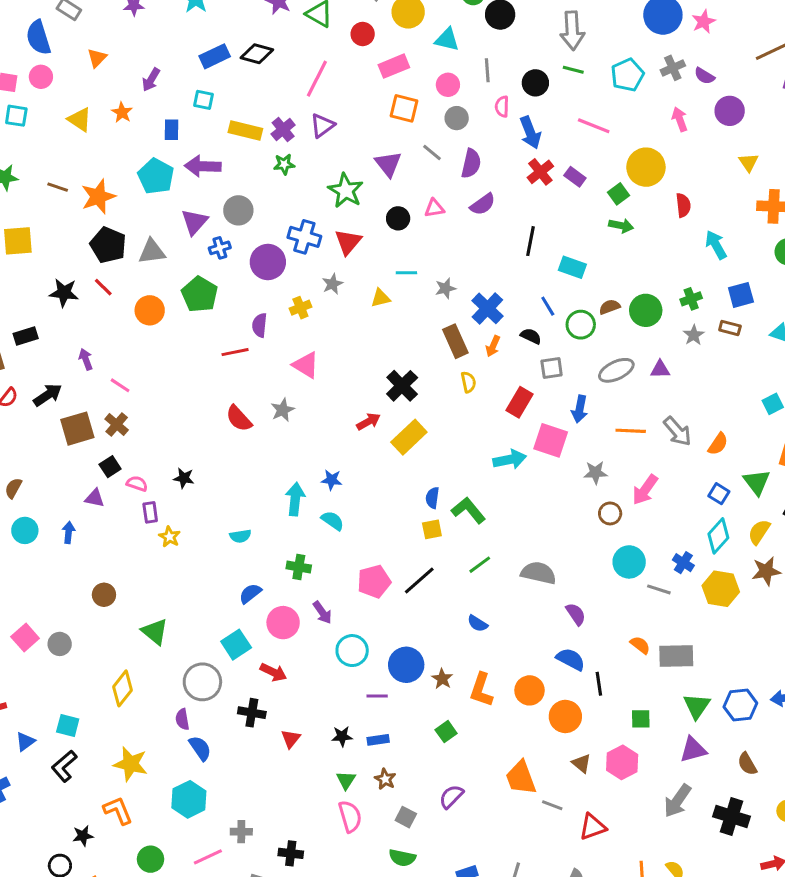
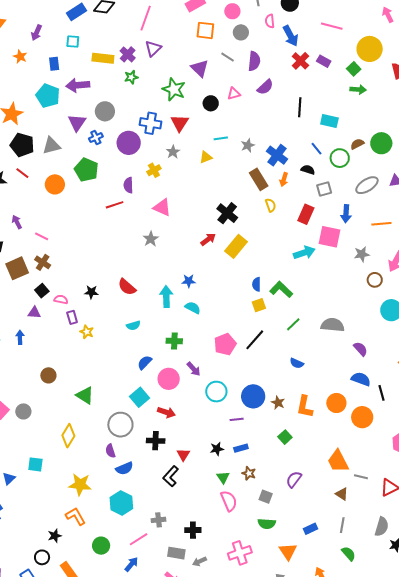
red semicircle: (239, 418) -> (127, 287), moved
blue semicircle: (200, 748) -> (124, 468), turned 108
brown triangle: (581, 763) -> (342, 494), moved
black L-shape: (64, 766) -> (171, 476), moved

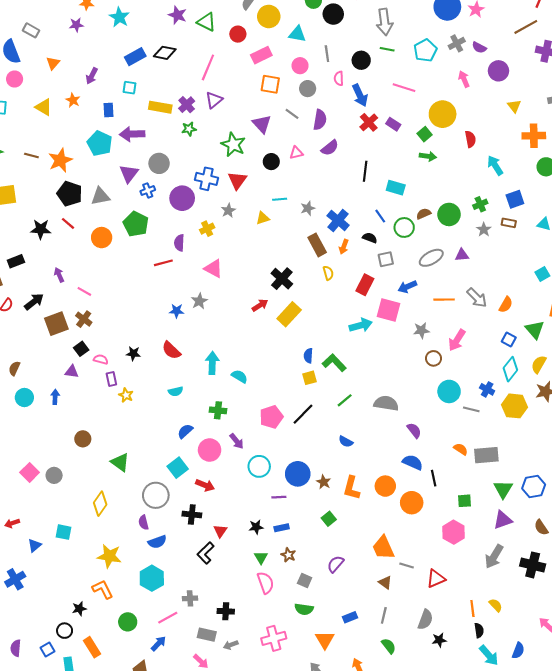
blue arrow: (346, 214) -> (407, 287), turned 60
blue star: (189, 281) -> (177, 311), moved

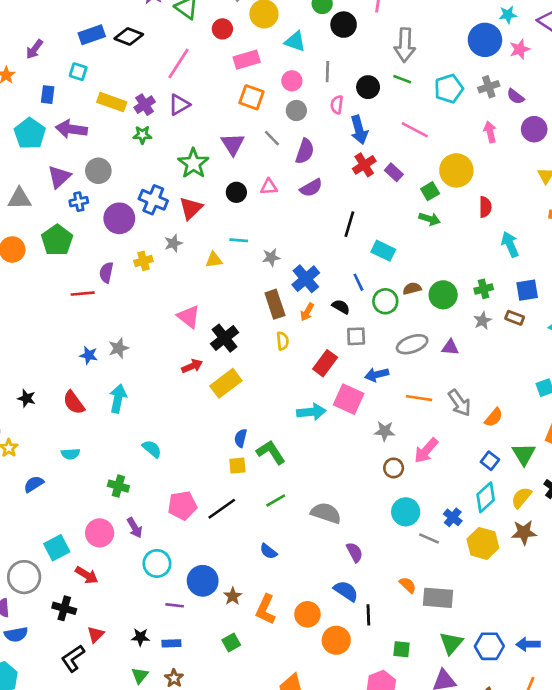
pink triangle: (213, 269) -> (189, 317), moved
cyan arrow: (212, 363) -> (118, 398), moved
blue semicircle: (185, 431) -> (34, 484), moved

